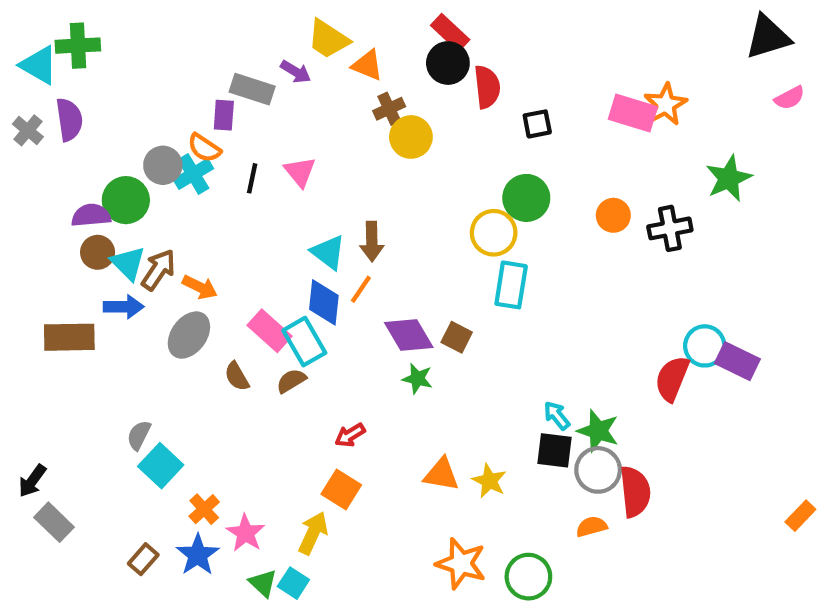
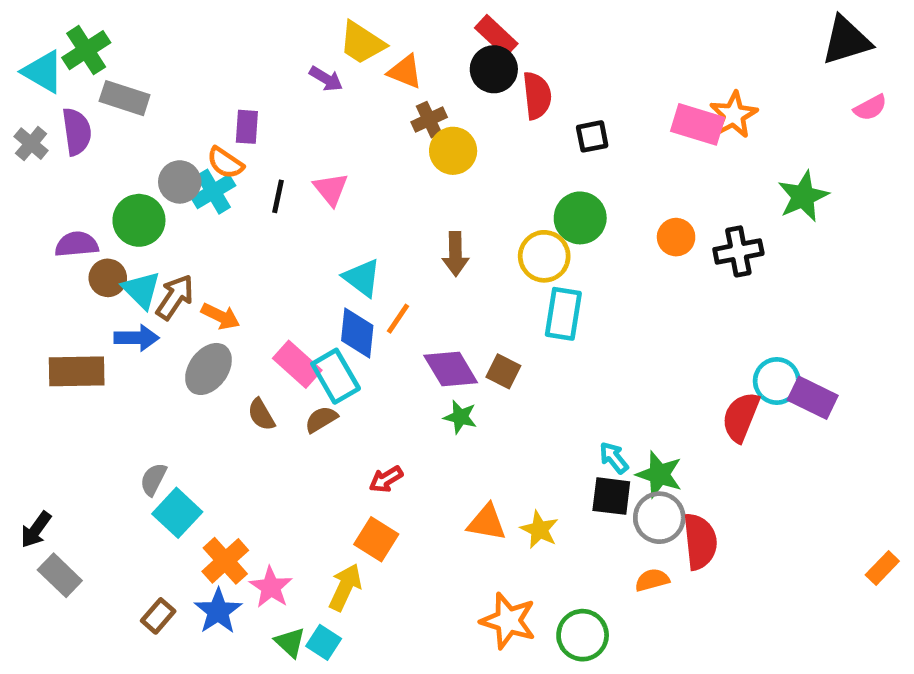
green cross: (78, 46) -> (86, 50), turned -30
gray rectangle: (252, 89) -> (125, 98), moved
purple semicircle: (91, 215) -> (77, 244), moved
brown arrow: (372, 241) -> (455, 254), moved
orange cross: (204, 509) -> (225, 561), size x1.4

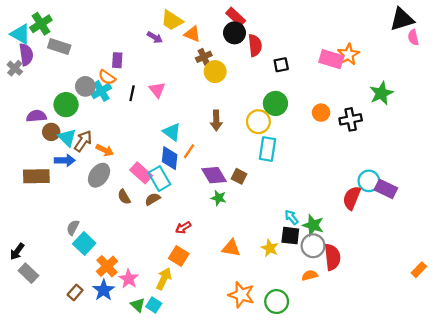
pink semicircle: (870, 108) -> (413, 37), moved, turned 105
purple semicircle: (77, 132) -> (26, 55), moved
yellow star: (539, 530) -> (270, 248), moved

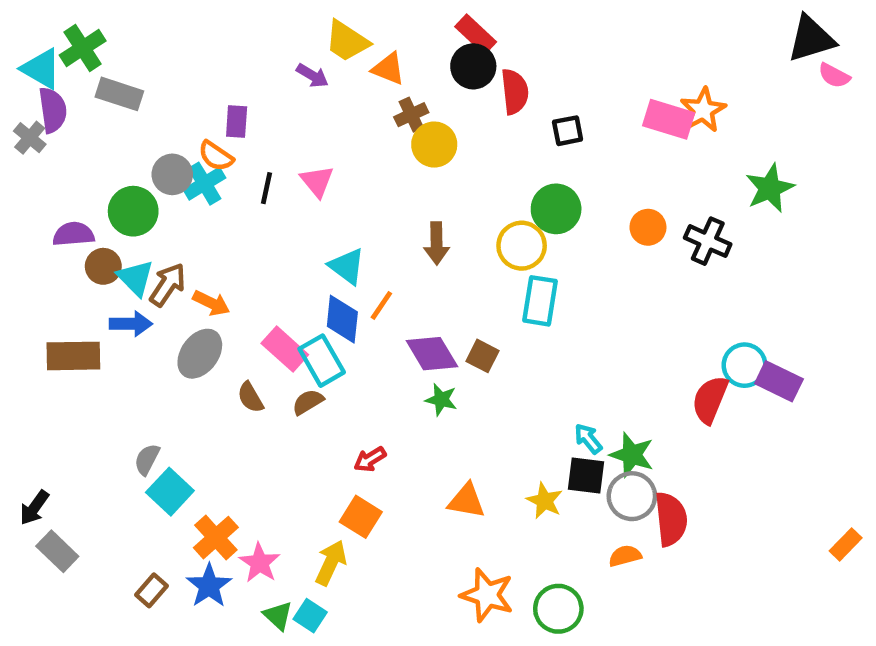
pink semicircle: (413, 37) -> (834, 76), turned -49
black cross: (351, 119) -> (708, 241), turned 35

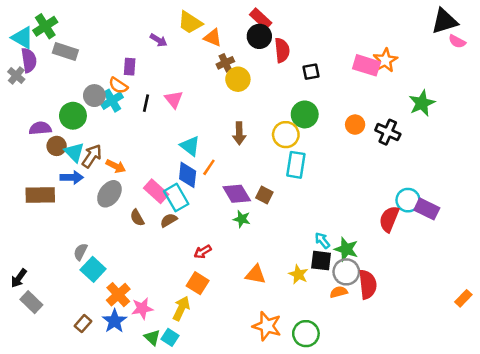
purple arrow: (312, 76) -> (159, 40), moved
orange semicircle: (625, 556) -> (339, 292), moved
pink star: (260, 563) -> (142, 308), turned 30

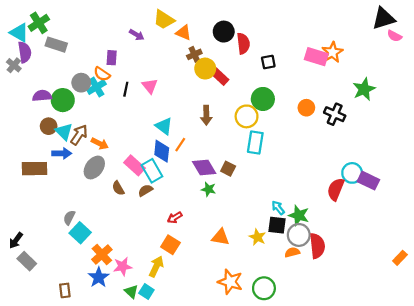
red rectangle: (261, 19) -> (219, 76), moved
purple semicircle: (40, 128) -> (42, 96), moved
brown rectangle: (83, 324) -> (65, 290), moved, turned -48

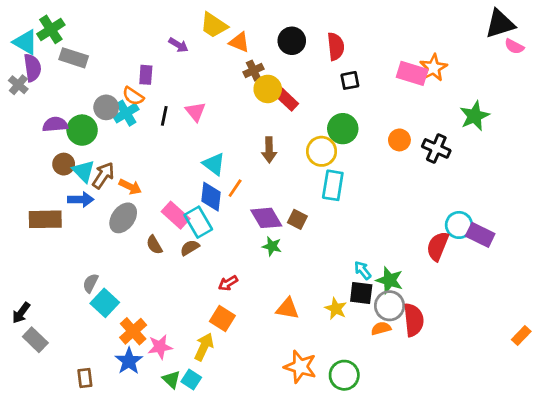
red semicircle: (243, 44) -> (336, 46), moved

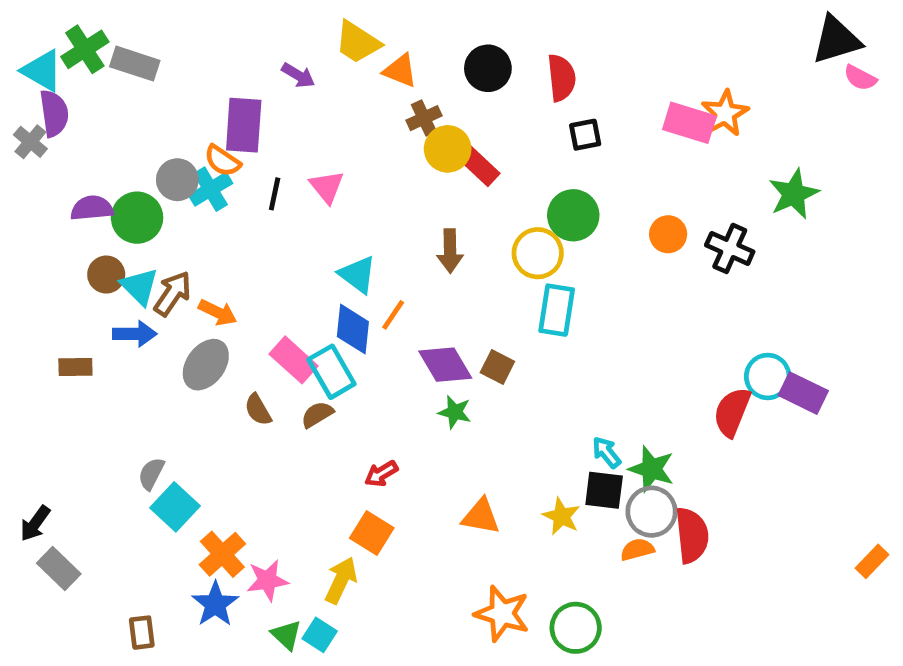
gray rectangle: (74, 58) -> (135, 64), moved
purple rectangle: (146, 75) -> (244, 125), size x1.6
brown rectangle: (45, 219) -> (75, 367), size x0.6

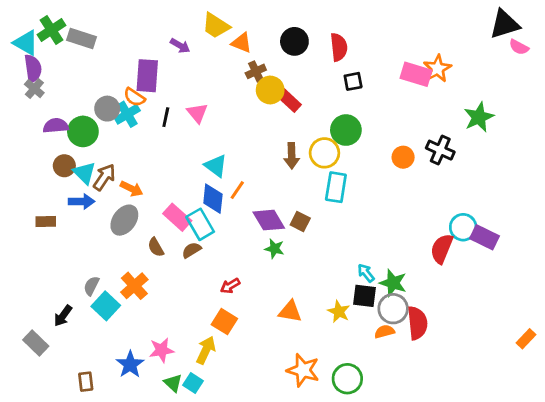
gray cross: (30, 142) -> (34, 89), moved
orange circle: (668, 234) -> (403, 157), moved
brown arrow: (450, 251) -> (292, 156), moved
black arrow: (35, 523) -> (63, 316), moved
orange cross: (222, 554) -> (134, 286), moved

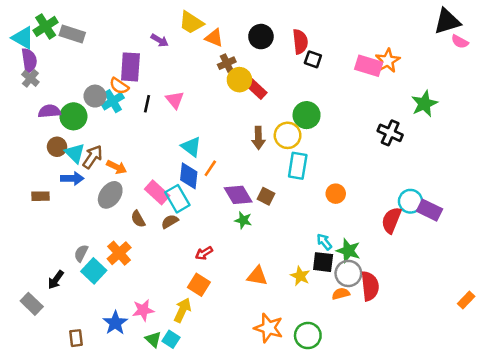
black square: (353, 81) -> (313, 59), moved, turned 30
orange circle: (403, 157) -> (336, 194), moved

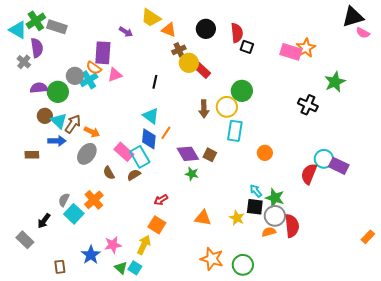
purple semicircle: (29, 61) -> (37, 48), moved
pink triangle: (175, 100) -> (115, 75), moved, turned 49
black line: (147, 104) -> (155, 82), moved

